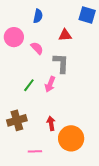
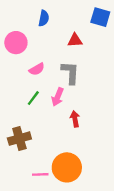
pink semicircle: (37, 48) -> (37, 69), moved, turned 104
red arrow: (51, 123) -> (75, 119), moved
orange circle: (71, 138) -> (67, 167), moved

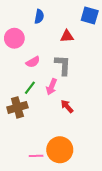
red arrow: (75, 119) -> (67, 106), turned -32
brown cross: (19, 139) -> (17, 107), moved

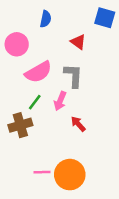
red triangle: (67, 36) -> (78, 42), turned 40
pink semicircle: (33, 62) -> (38, 72), size x1.6
pink line: (36, 156) -> (42, 172), moved

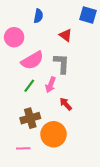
brown cross: (20, 125) -> (30, 118), moved
pink line: (42, 172) -> (23, 148), moved
orange circle: (70, 175) -> (54, 134), moved

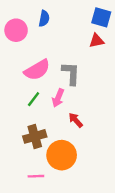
red triangle: (66, 35) -> (97, 41), moved, turned -48
pink circle: (14, 37) -> (16, 30), moved
pink line: (23, 148) -> (36, 176), moved

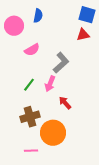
pink semicircle: (37, 70) -> (32, 50), moved, size x0.7
gray L-shape: (71, 73) -> (61, 63), turned 45

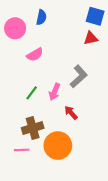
gray L-shape: (61, 63) -> (79, 76), moved
pink line: (31, 151) -> (22, 150), moved

